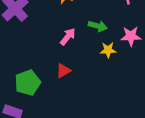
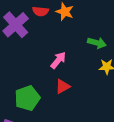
pink arrow: (68, 37) -> (58, 60), moved

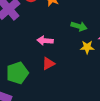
pink arrow: (58, 60) -> (45, 41), turned -126

